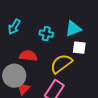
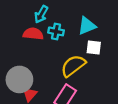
cyan arrow: (14, 27) -> (41, 14), moved
red semicircle: (28, 56) -> (33, 34), moved

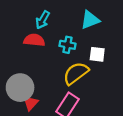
cyan triangle: (87, 26) -> (90, 20), moved
cyan cross: (56, 31) -> (67, 45), moved

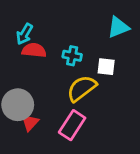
cyan arrow: (43, 20) -> (24, 34), moved
cyan triangle: (90, 20) -> (118, 27), moved

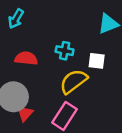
cyan arrow: (24, 34) -> (16, 19), moved
red semicircle: (34, 50) -> (26, 58), moved

